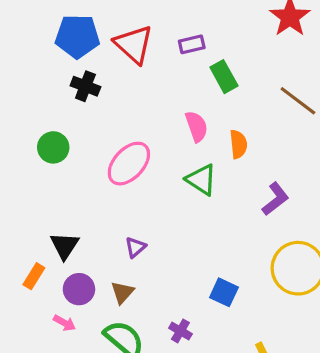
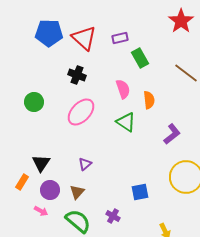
black cross: (85, 86) -> (77, 75), moved
blue square: (224, 292) -> (140, 192), turned -36

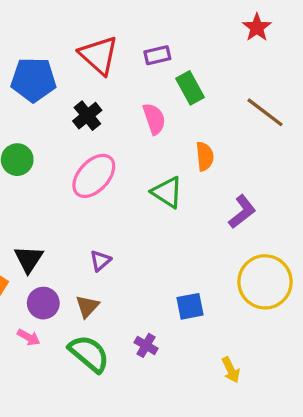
red star: (181, 21) -> (257, 28), size x0.7
blue pentagon: (49, 33) -> (33, 80), moved
black cross: (77, 75) -> (87, 116), turned 30
pink semicircle: (123, 89) -> (154, 119), moved

